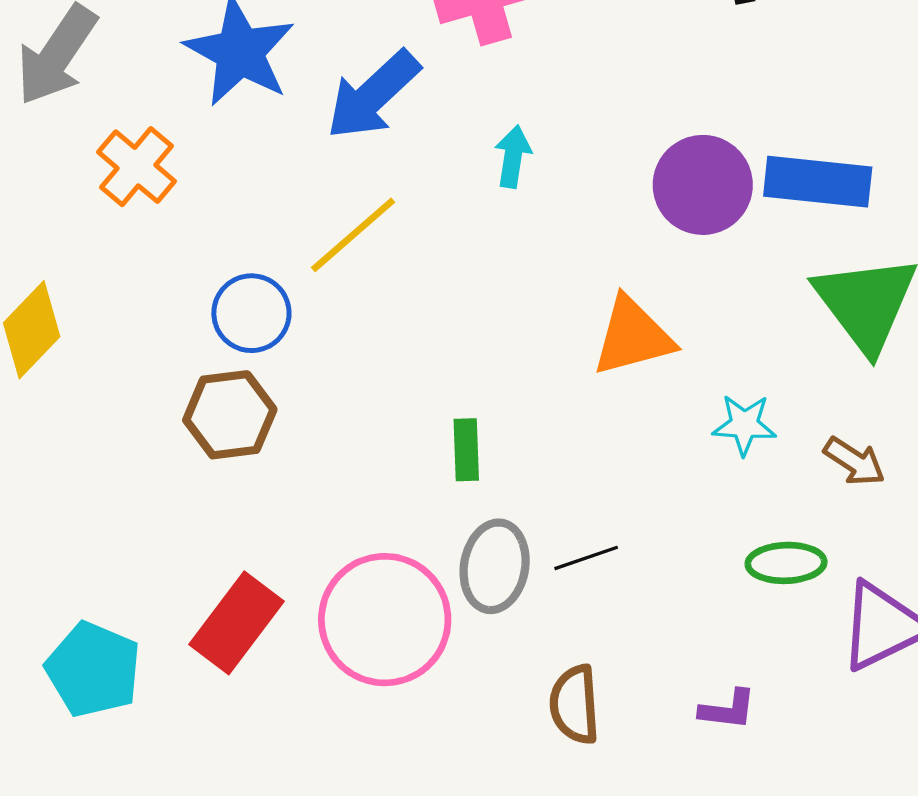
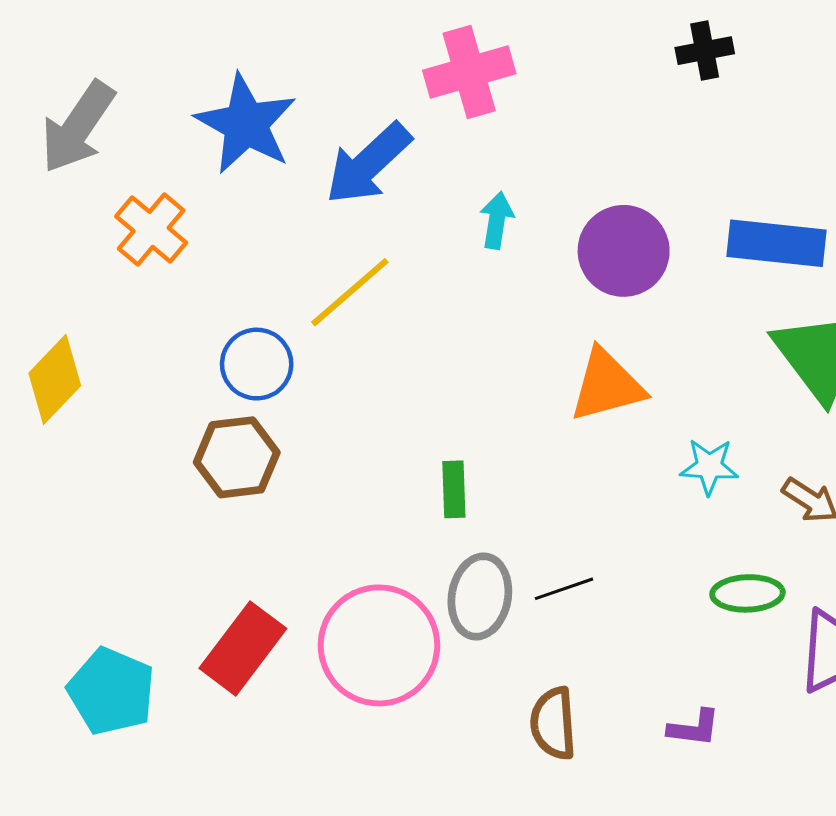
purple circle: (703, 185) -> (624, 251), moved

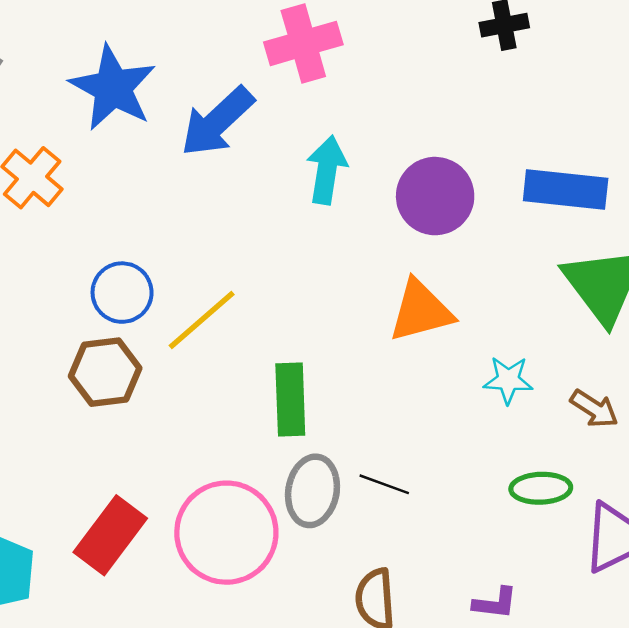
cyan arrow: (497, 220) -> (327, 170), size x1.4
yellow line: (350, 292) -> (202, 320), moved
green rectangle: (454, 489) -> (290, 400), size x1.5
black line: (564, 589) -> (384, 484), turned 39

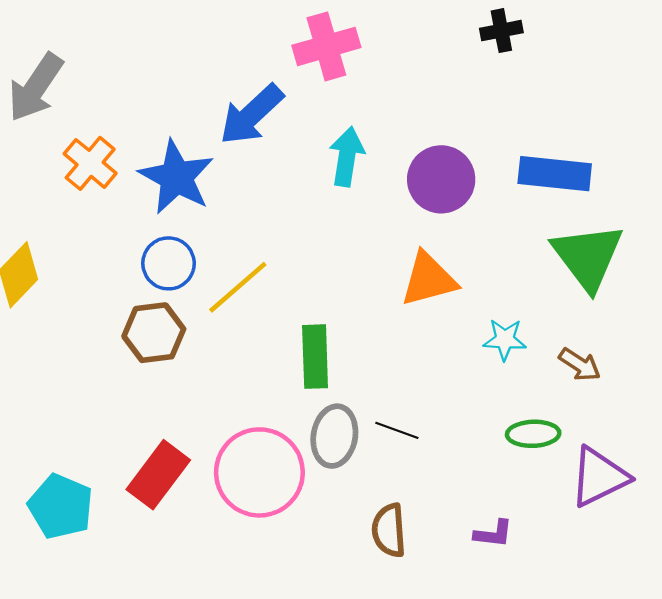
blue star: (113, 88) -> (176, 177), moved

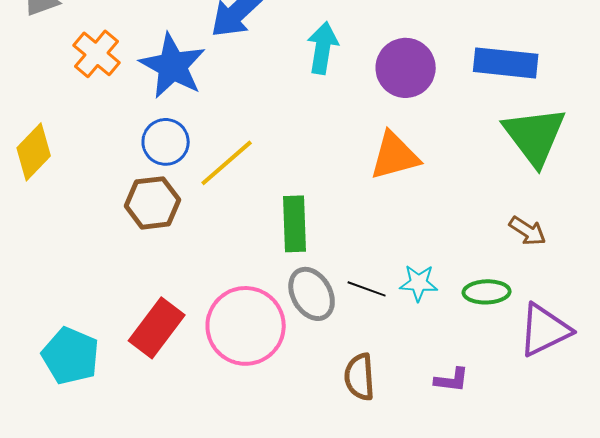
cyan star: (505, 340) -> (419, 283), moved
gray ellipse: (334, 436) -> (312, 294), turned -40

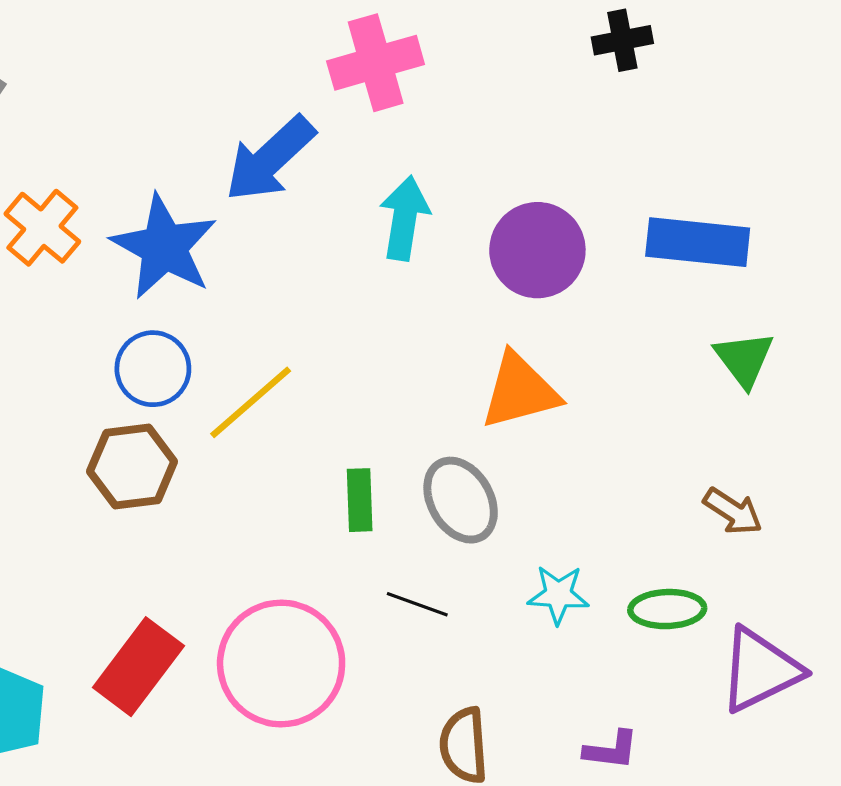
green triangle: (535, 136) -> (744, 359), size x0.6
green rectangle: (295, 224) -> (360, 500), size x0.7
black line: (367, 289) -> (417, 604), moved
gray ellipse: (312, 294) -> (461, 500), moved

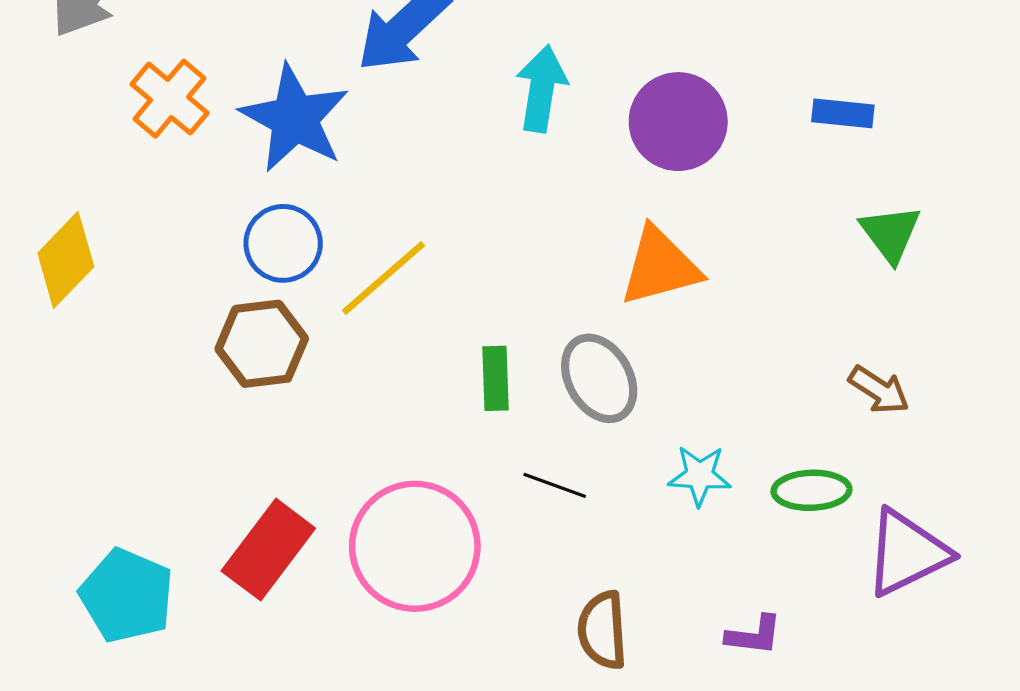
blue rectangle: (698, 242) -> (843, 113), size x0.6

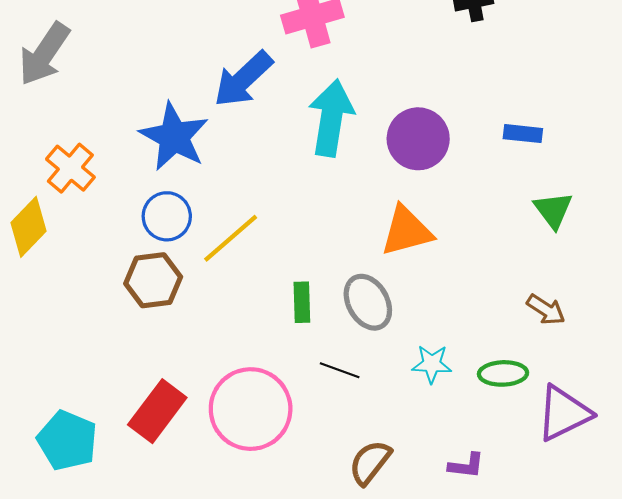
cyan arrow: (542, 89) -> (331, 118), size x1.4
orange cross: (170, 99) -> (70, 168), moved
brown semicircle: (602, 630) -> (370, 462), turned 42

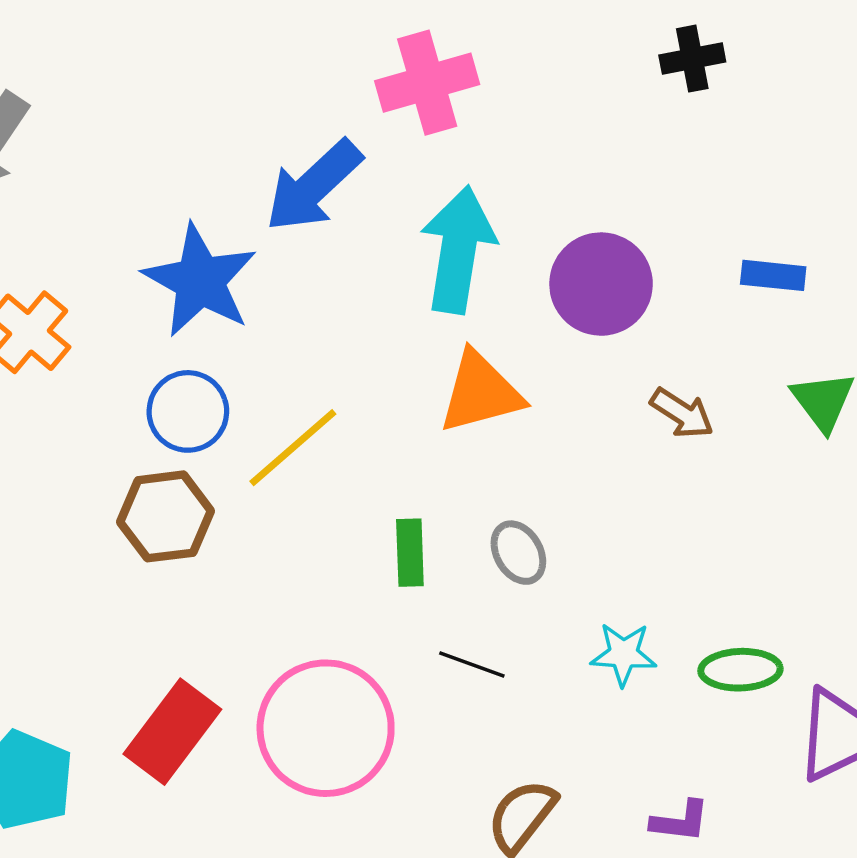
orange triangle: (407, 231) -> (481, 393), moved
gray ellipse: (368, 302) -> (518, 553), size x0.7
brown arrow: (546, 310) -> (682, 413), moved

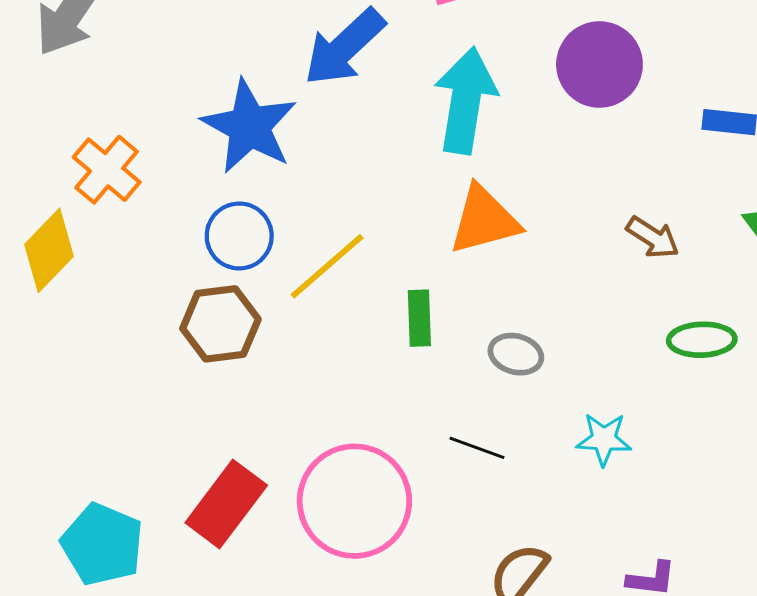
purple circle: (601, 284) -> (599, 64), moved
green rectangle: (410, 553) -> (419, 318), moved
gray ellipse: (518, 553) -> (516, 354), turned -45
green ellipse: (740, 670) -> (702, 340), moved

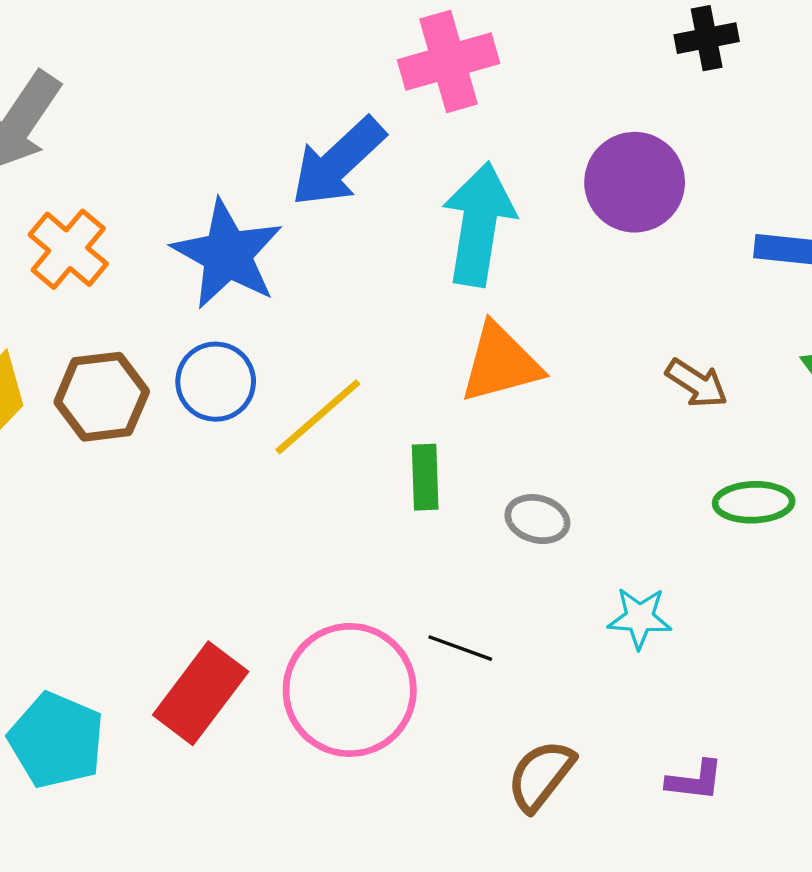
orange cross: (107, 170) -> (68, 249), moved
brown hexagon: (220, 324) -> (102, 397), moved
black line: (477, 448) -> (460, 648), moved

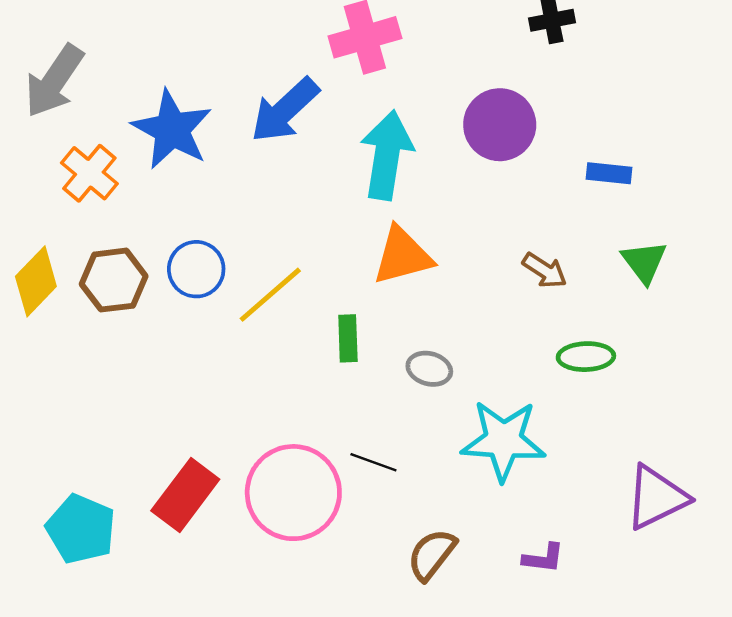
blue star: (227, 254) -> (172, 130), moved
cyan star: (640, 618) -> (503, 440), size x1.8

